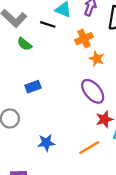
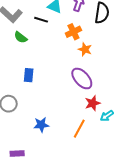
blue rectangle: (33, 87) -> (29, 75), turned -64
orange line: (89, 148) -> (79, 129), turned -30

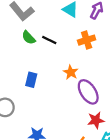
black line: (41, 20) -> (49, 40), moved
orange star: (85, 49) -> (71, 72), moved

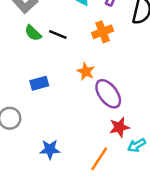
blue rectangle: (31, 80) -> (39, 83), turned 64

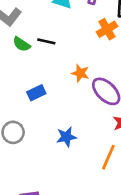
orange cross: (103, 32) -> (107, 29), moved
blue star: (50, 149) -> (66, 137), moved

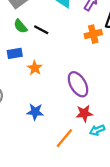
orange star: (80, 73) -> (35, 68), moved
blue rectangle: (36, 93) -> (15, 53), moved

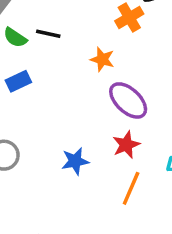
orange star: (35, 68) -> (102, 59), moved
red star: (84, 113) -> (126, 145), moved

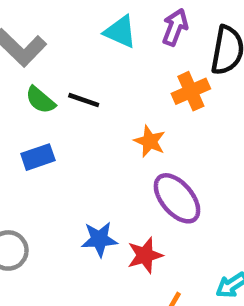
red star: (126, 145) -> (145, 255), moved
blue star: (75, 161) -> (99, 239), moved

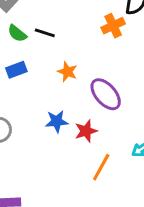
orange star: (150, 141) -> (67, 72), moved

